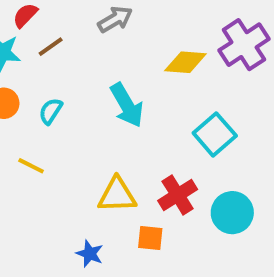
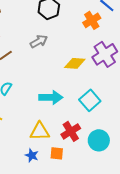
cyan arrow: (127, 105) -> (51, 97), moved, turned -60
blue star: (90, 254) -> (32, 155), moved

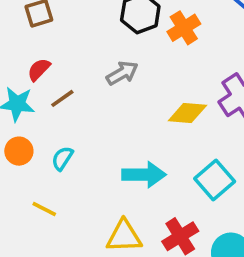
orange cross: (92, 20) -> (184, 28), moved

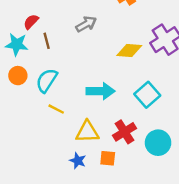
brown line: (62, 98) -> (47, 41), turned -70
cyan semicircle: (62, 158) -> (47, 80), size x1.5
yellow line: (44, 209) -> (56, 109), moved

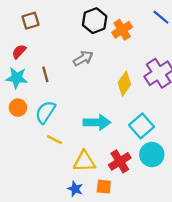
red semicircle: (31, 22) -> (19, 52), moved
yellow diamond: (129, 50) -> (124, 84), turned -60
cyan circle: (158, 143) -> (152, 155), moved

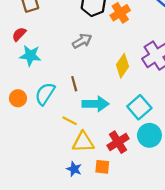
brown line: (45, 74) -> (74, 84), moved
cyan star: (17, 78) -> (30, 56), moved
orange circle: (18, 108) -> (18, 98), moved
yellow line: (55, 140) -> (70, 121), moved

